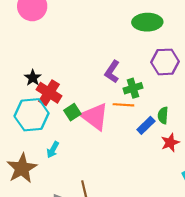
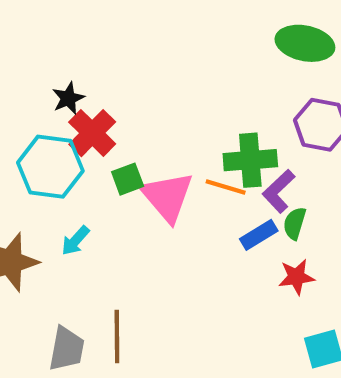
purple L-shape: (112, 72) -> (279, 191), moved
green cross: (133, 88) -> (250, 160), size x1.4

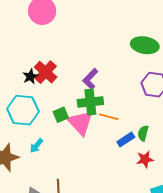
red cross: (92, 133) -> (46, 72), moved
green cross: (250, 160) -> (90, 102), moved
purple L-shape: (279, 191) -> (90, 79), moved

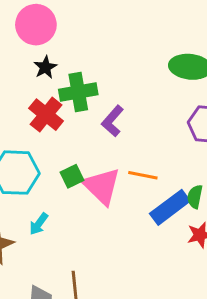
black star: (30, 76) -> (45, 67), moved
green cross: (90, 102) -> (78, 92), moved
blue rectangle: (126, 140) -> (170, 207), size x1.5

